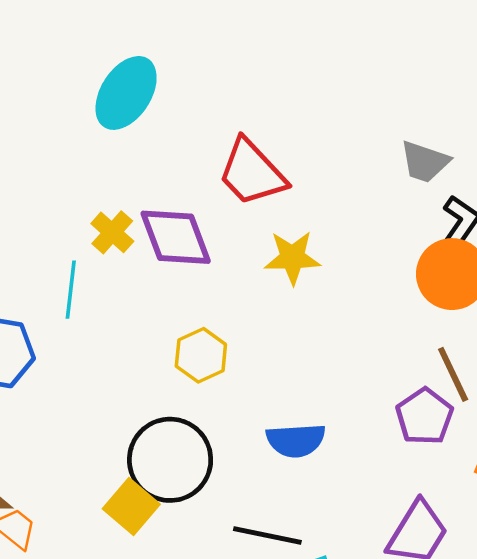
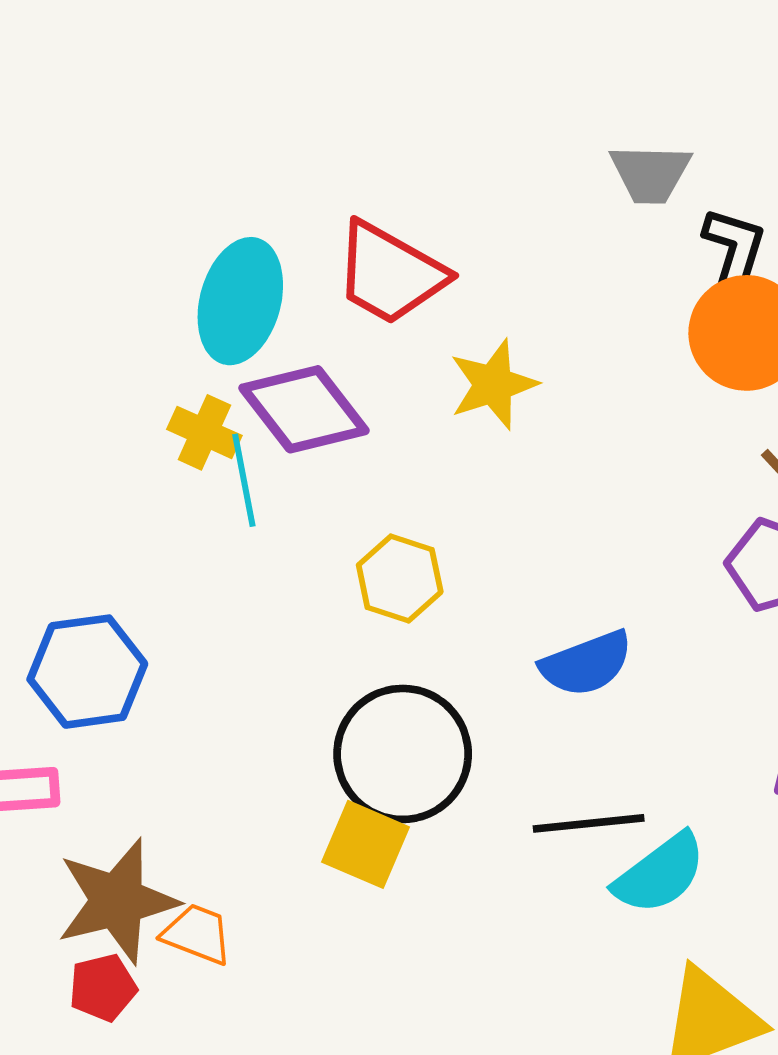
cyan ellipse: (126, 93) -> (240, 301), moved
cyan line: (71, 290) -> (244, 480), moved

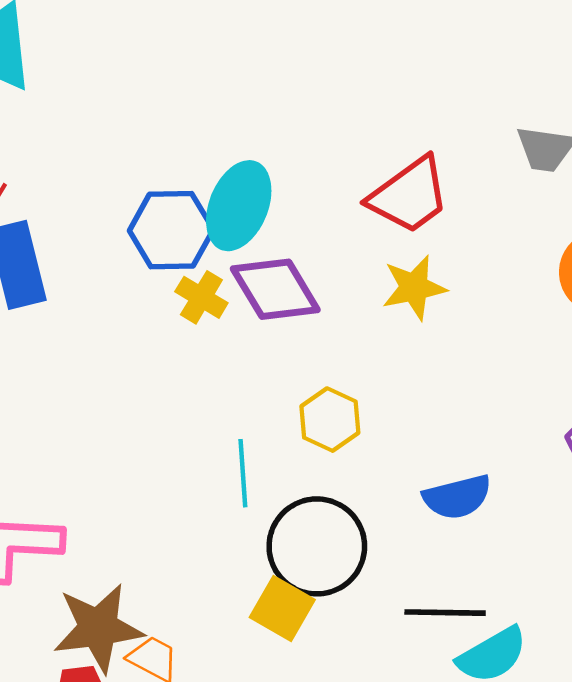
red trapezoid: (390, 273) -> (409, 195), moved, turned -72
cyan line: (244, 480) -> (243, 473), moved
blue hexagon: (87, 672) -> (171, 230), moved

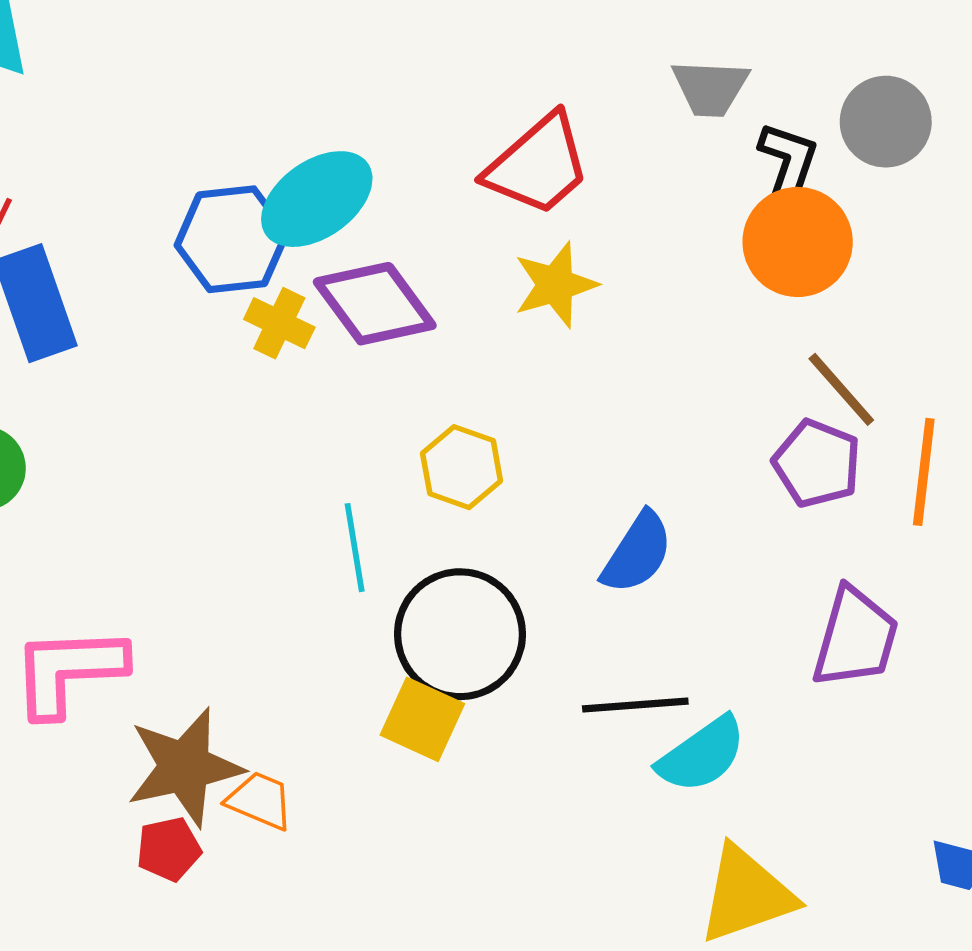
cyan ellipse: (239, 206) -> (317, 199), turned 38
blue semicircle: (457, 497) -> (637, 553), turned -38

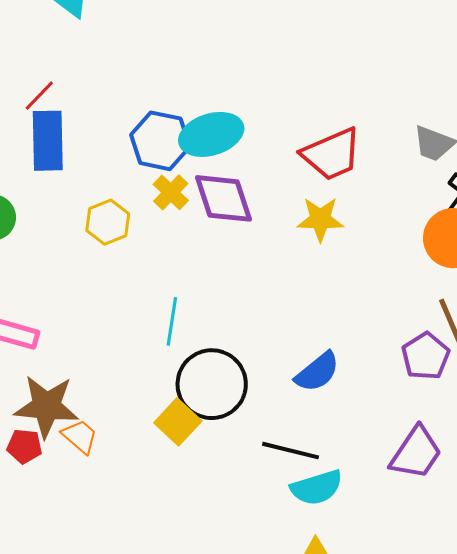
yellow hexagon: (462, 467) -> (108, 222), moved

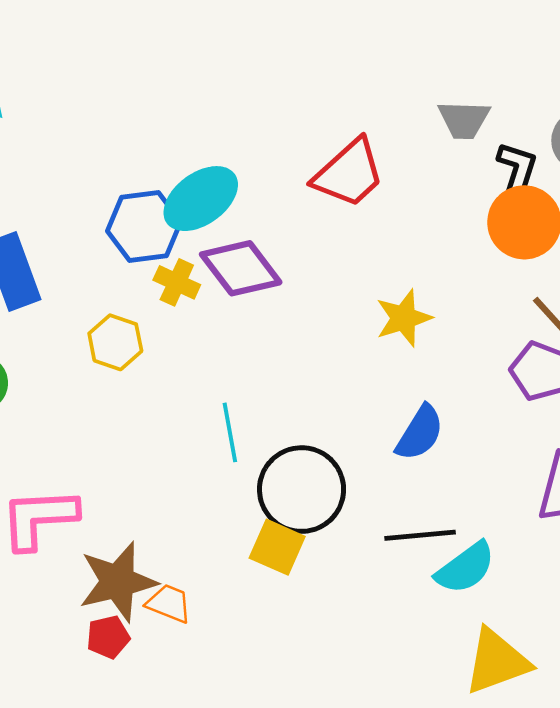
yellow star: (320, 219) -> (404, 318), moved

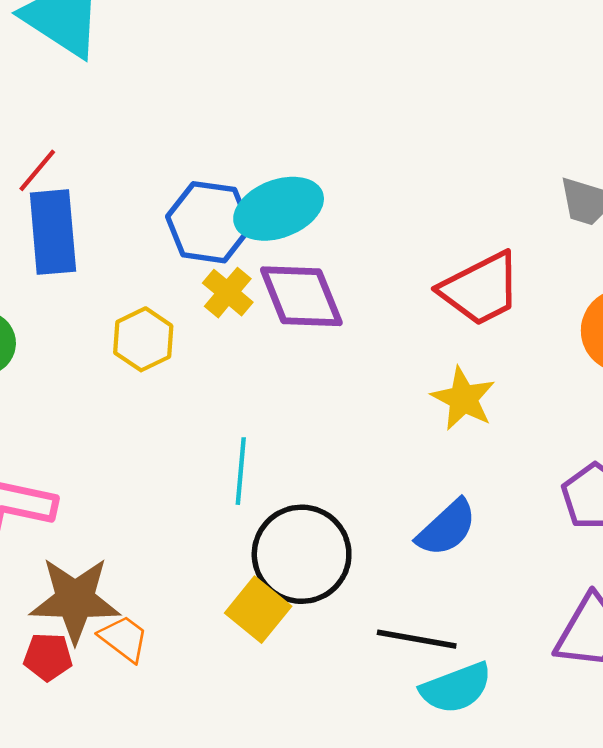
red trapezoid: (349, 173) -> (481, 289), moved
yellow star: (404, 318) -> (463, 399), turned 30

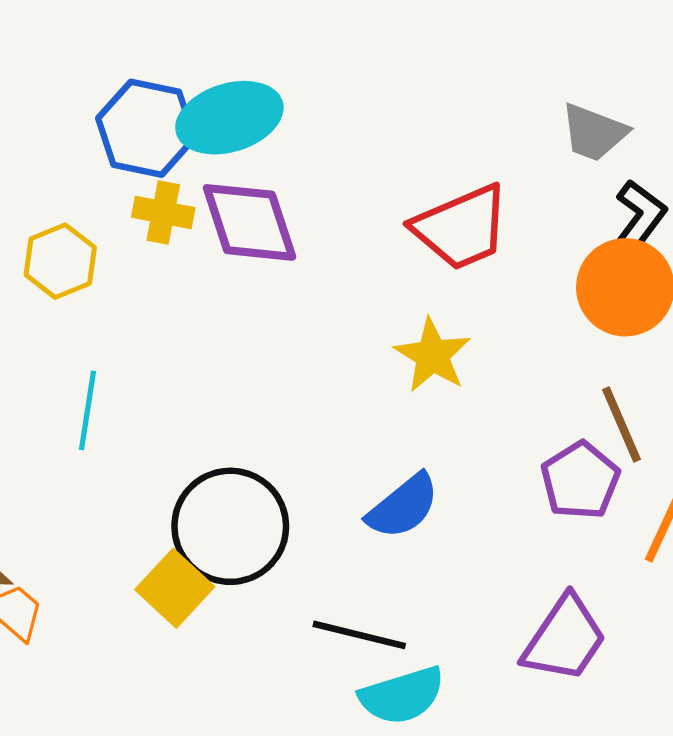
yellow cross: (228, 293) -> (163, 212), turned -33
cyan line: (241, 471) -> (88, 410), moved

